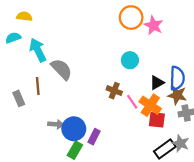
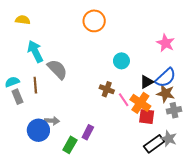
orange circle: (131, 18) -> (94, 21), moved
pink star: (154, 25) -> (166, 43), moved
cyan semicircle: (13, 38) -> (12, 82), moved
blue semicircle: (177, 78) -> (166, 78), turned 45
blue circle: (74, 129) -> (38, 130), moved

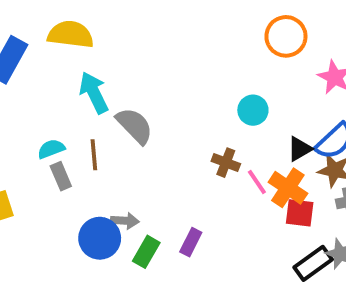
yellow semicircle: (23, 20) -> (71, 34), size x1.6
orange circle: (94, 21) -> (286, 36), moved
green rectangle: (70, 145) -> (146, 252), moved

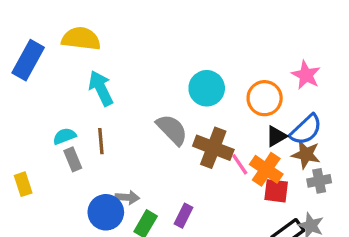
orange circle: (286, 36) -> (265, 98), moved
cyan circle: (253, 110) -> (207, 88), moved, size x1.4
gray semicircle: (135, 126) -> (172, 130), moved
brown cross: (226, 163) -> (213, 148), size x1.6

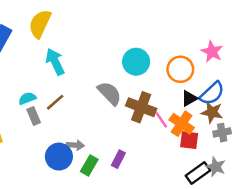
yellow semicircle: (81, 39) -> (40, 24), turned -72
brown line: (101, 141) -> (55, 102), turned 54

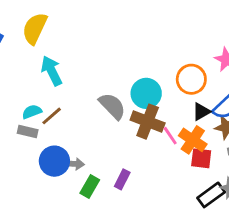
cyan circle: (136, 62) -> (146, 93), moved
cyan semicircle: (27, 98) -> (32, 112), moved
gray rectangle: (34, 116) -> (28, 131), turned -54
blue circle: (59, 157) -> (54, 161), moved

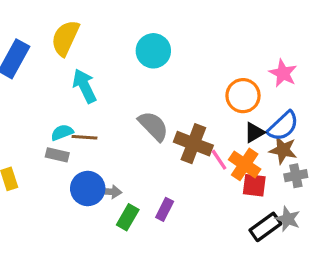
cyan circle: (146, 93) -> (153, 51), moved
brown line: (52, 116) -> (84, 137), turned 45

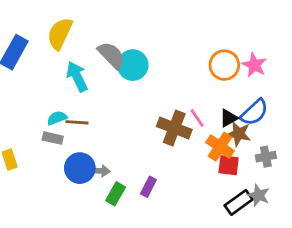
cyan circle: (153, 51) -> (133, 65), moved
orange circle: (243, 96) -> (224, 65), moved
gray semicircle: (153, 126) -> (111, 55), moved
brown star: (283, 150) -> (239, 134), moved
pink line: (219, 160) -> (197, 118), moved

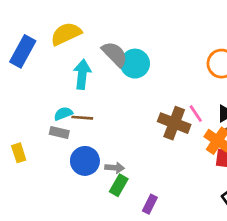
yellow semicircle: (60, 34) -> (66, 34), turned 40
cyan arrow: (77, 77) -> (82, 74), turned 32
gray arrow: (100, 171) -> (115, 168), moved
purple rectangle: (148, 187) -> (150, 204), moved

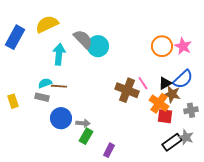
yellow rectangle: (19, 153) -> (13, 101), moved

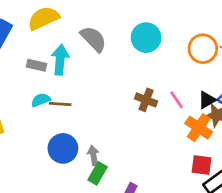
cyan circle: (98, 46) -> (146, 38), moved
brown cross: (127, 90) -> (146, 100), moved, size x0.7
gray rectangle: (42, 97) -> (37, 65), moved
red square: (165, 116) -> (201, 165), moved
gray arrow: (83, 123) -> (93, 155), turned -104

